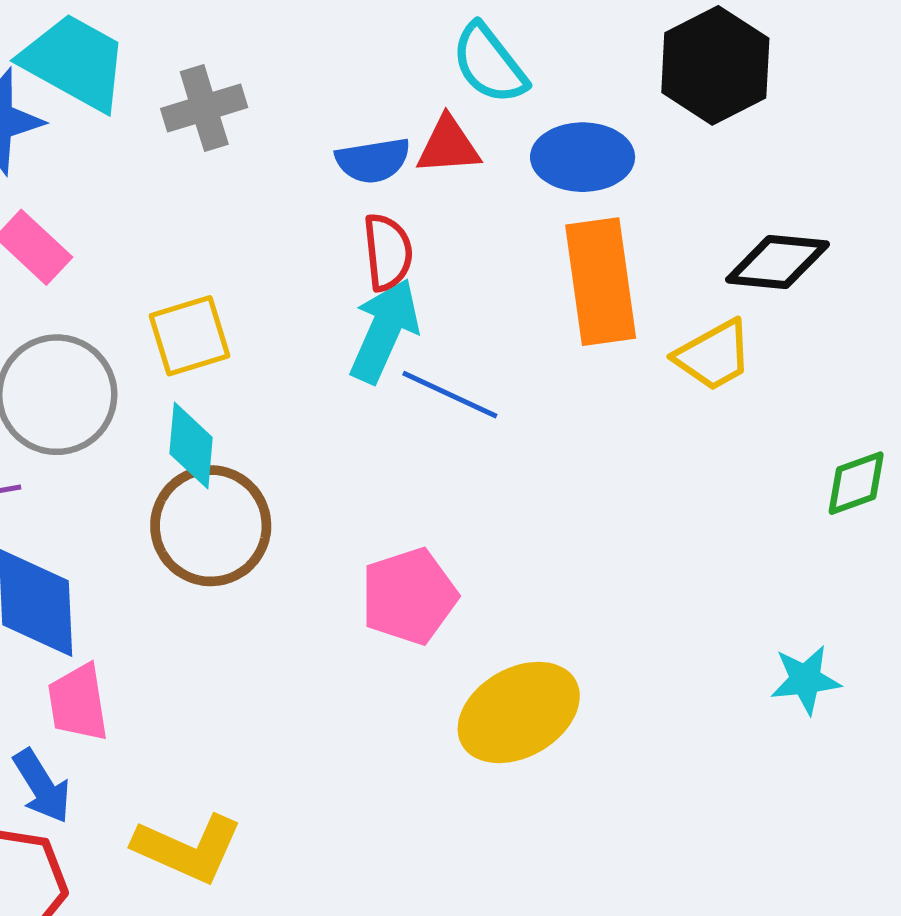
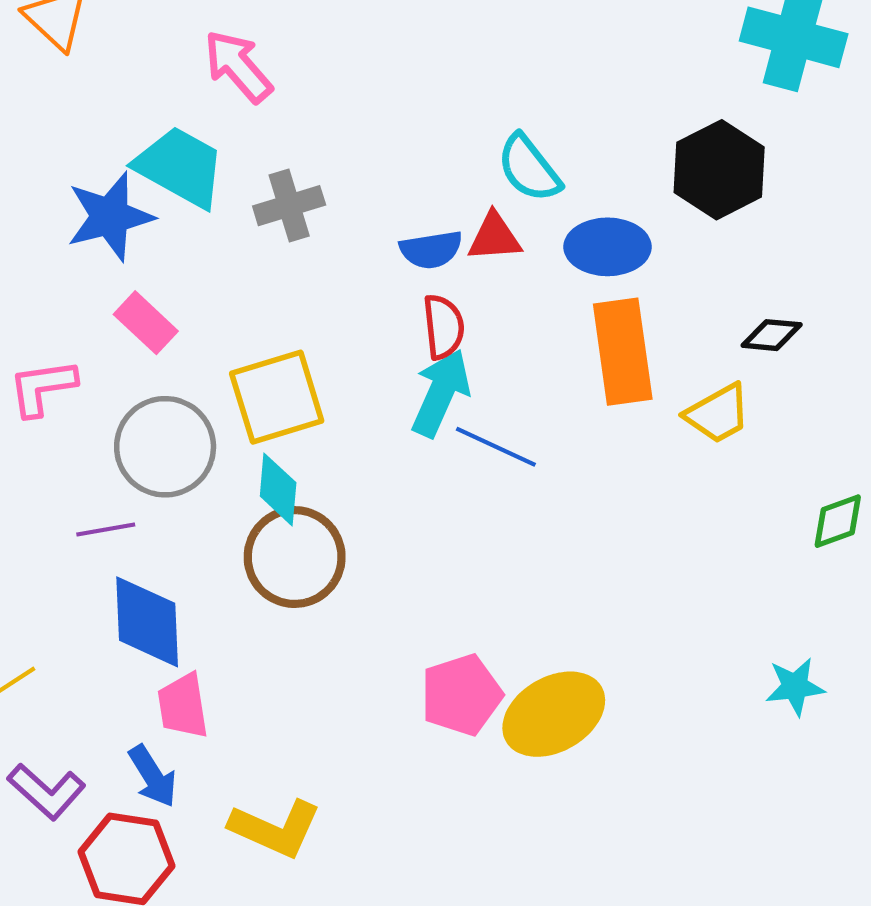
black diamond: (778, 262) -> (772, 335), size x0.7
yellow square: (189, 336) -> (277, 397), size x1.4
pink pentagon: (409, 596) -> (461, 695), moved

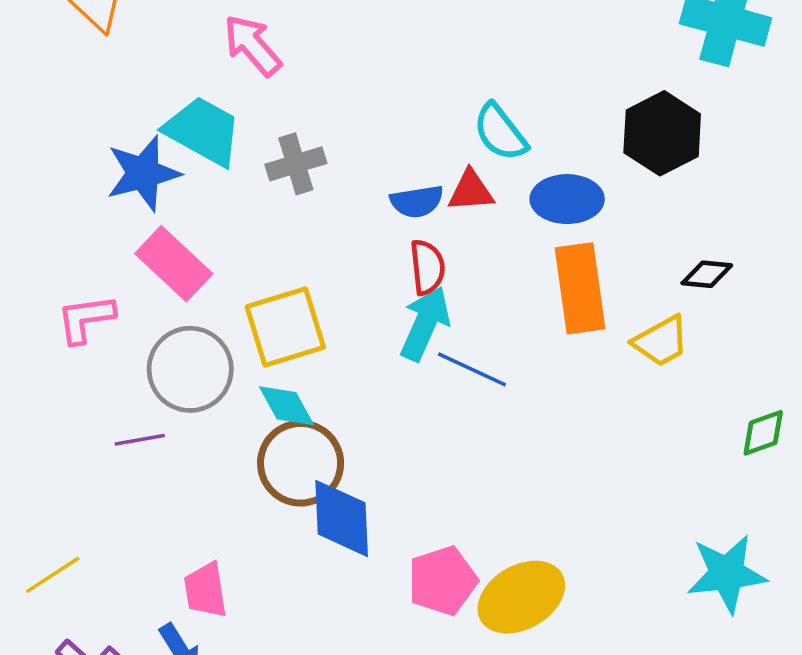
pink rectangle: (146, 323) -> (174, 264), size x1.4
cyan diamond: (278, 489) -> (286, 406), turned -34
blue diamond: (147, 622) -> (342, 518), moved
cyan star: (795, 687) -> (727, 574), size x1.6

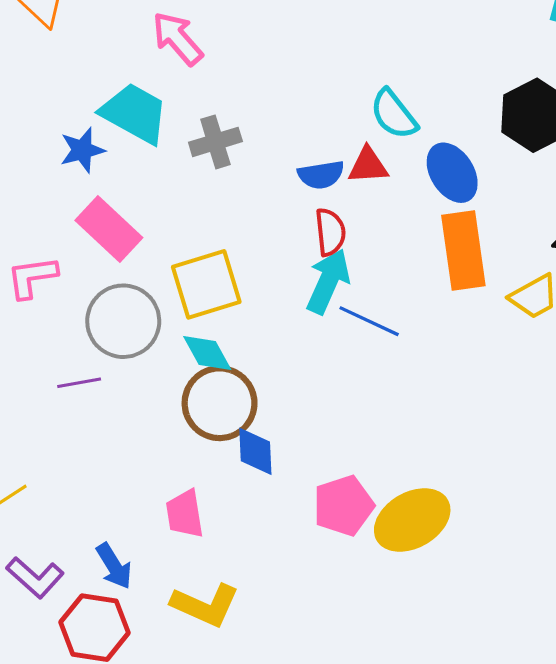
blue star: (143, 173) -> (82, 150), size x0.7
blue ellipse: (567, 199) -> (452, 173), turned 58
blue diamond: (342, 518) -> (255, 451), size x0.7
pink trapezoid: (205, 590) -> (185, 514), moved

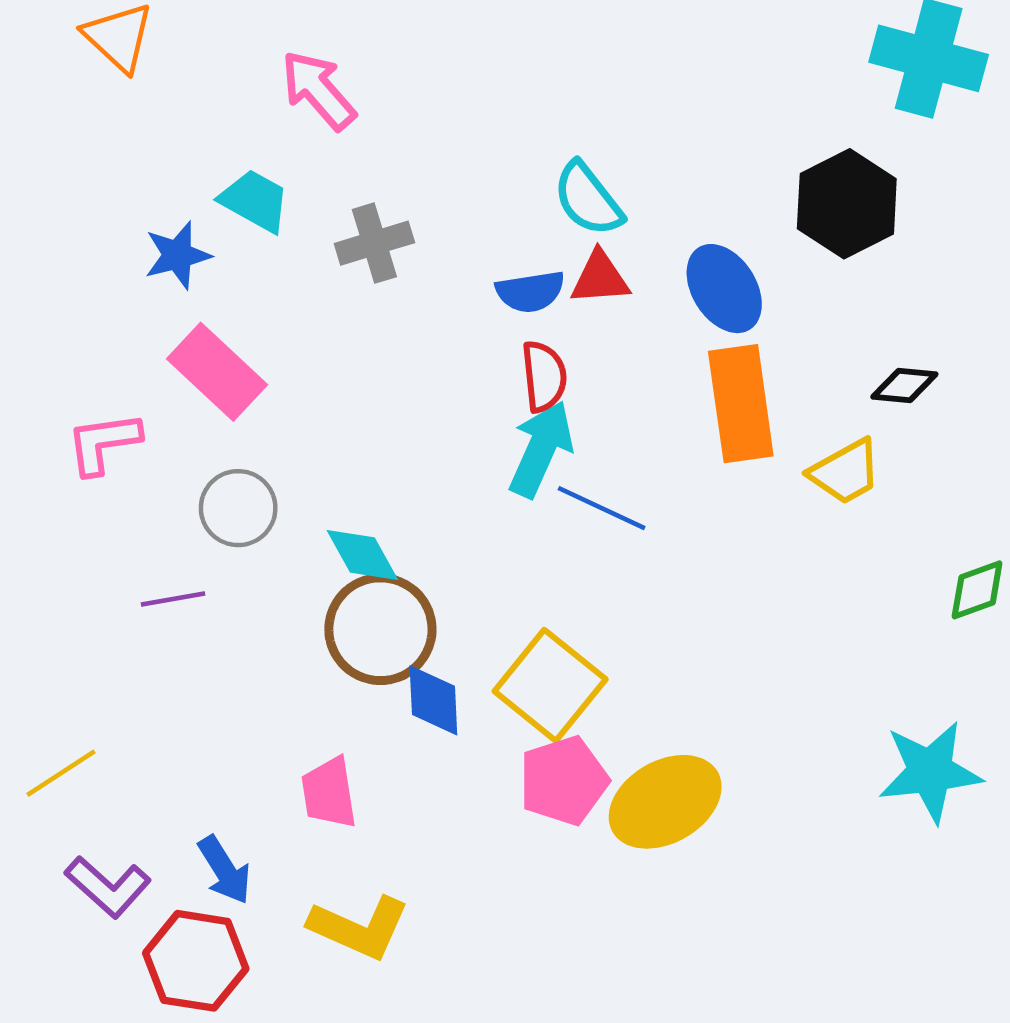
cyan trapezoid: (135, 113) -> (255, 201), size x0.7
cyan semicircle: (394, 114) -> (588, 199), moved
yellow square: (206, 284) -> (550, 685), moved, turned -34
gray circle: (123, 321) -> (238, 508), size x0.7

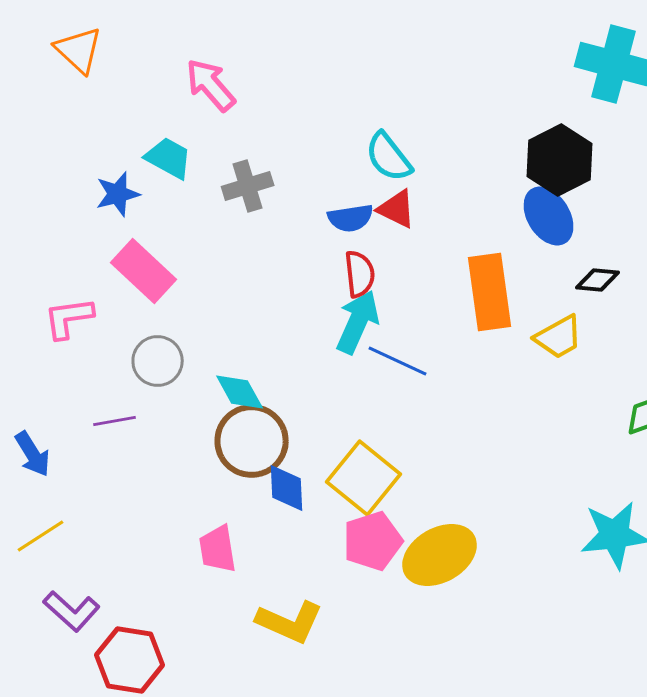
red triangle: (600, 278) -> (397, 209), turned 30
blue ellipse: (724, 289) -> (549, 216), moved
blue arrow: (224, 870) -> (33, 454), moved
yellow L-shape: (359, 928) -> (290, 622), moved

